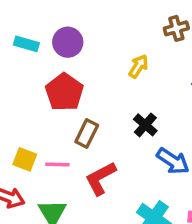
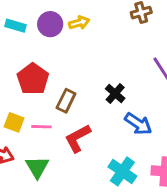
yellow arrow: (138, 66) -> (79, 23), moved, turned 42
red pentagon: (64, 92) -> (33, 79), moved

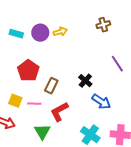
green triangle: (37, 167) -> (42, 132), moved

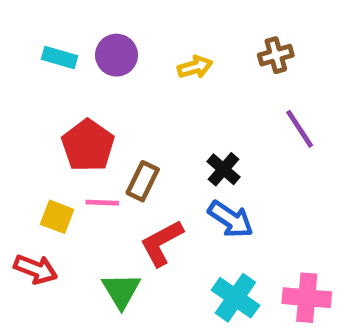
brown cross: (103, 25) -> (276, 55), moved
yellow arrow: (60, 32) -> (195, 67), moved
blue arrow: (101, 102) -> (231, 219), moved
pink line: (34, 104) -> (102, 203), moved

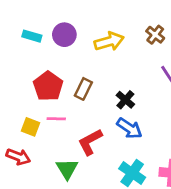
brown cross: (276, 55) -> (155, 35), turned -36
yellow arrow: (195, 67) -> (109, 41), size x1.5
brown rectangle: (143, 181) -> (83, 89), moved

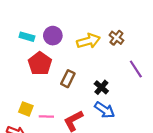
brown cross: (155, 35) -> (116, 38), moved
red pentagon: (48, 86) -> (40, 64), moved
pink line: (56, 119) -> (46, 116), moved

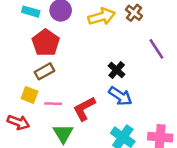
brown rectangle: (68, 79) -> (44, 71), moved, turned 35

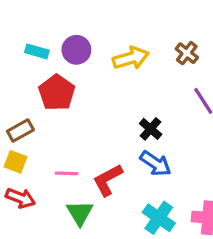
brown cross: (134, 13) -> (187, 53), moved
brown rectangle: (44, 71) -> (20, 131), moved
yellow square: (30, 95) -> (15, 162), moved

